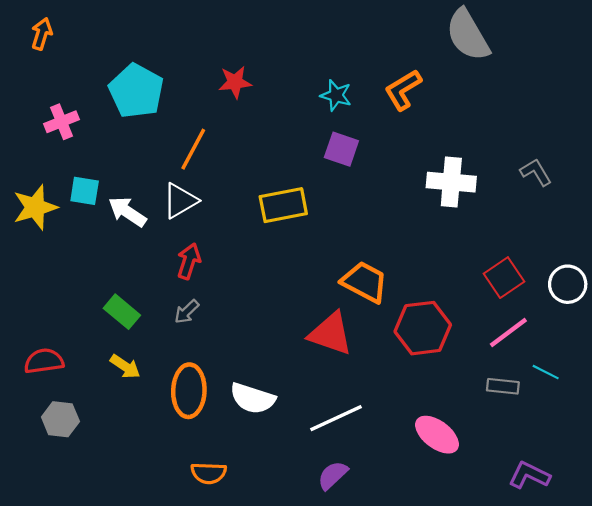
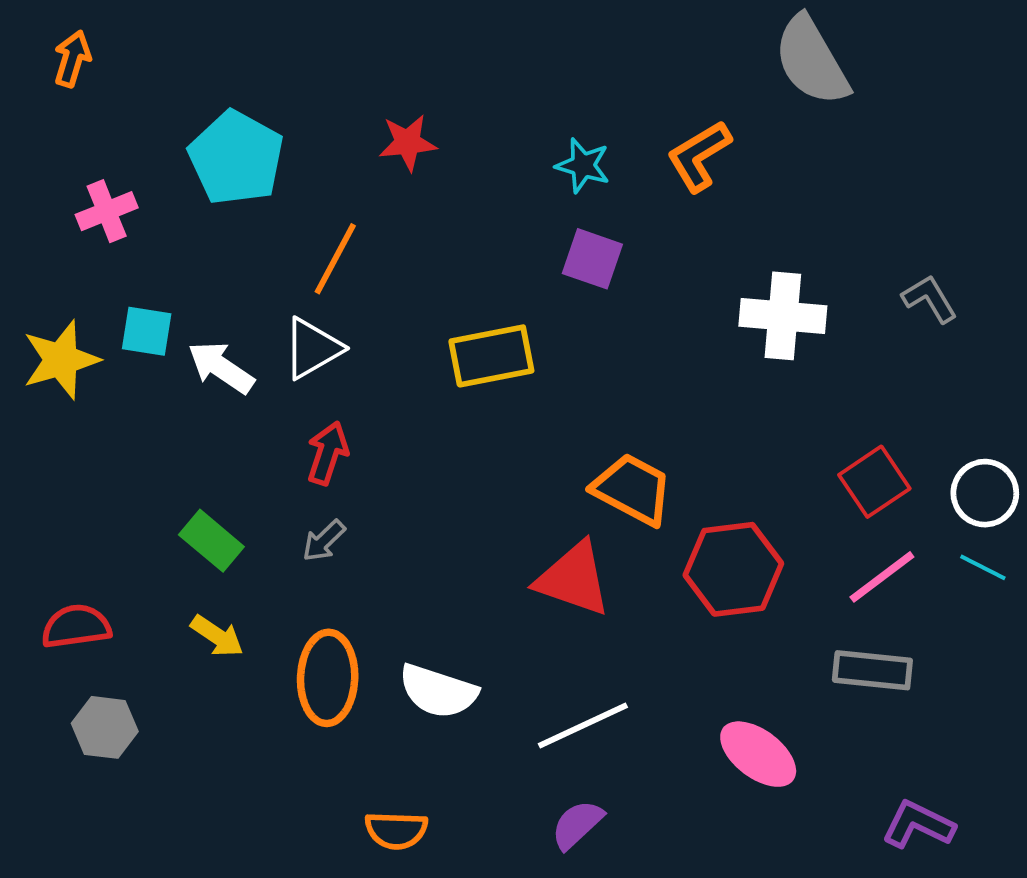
cyan line: (546, 372) -> (983, 567), moved
gray rectangle: (503, 386) -> (872, 670), size x1.4
orange semicircle: (209, 473) -> (396, 830), moved

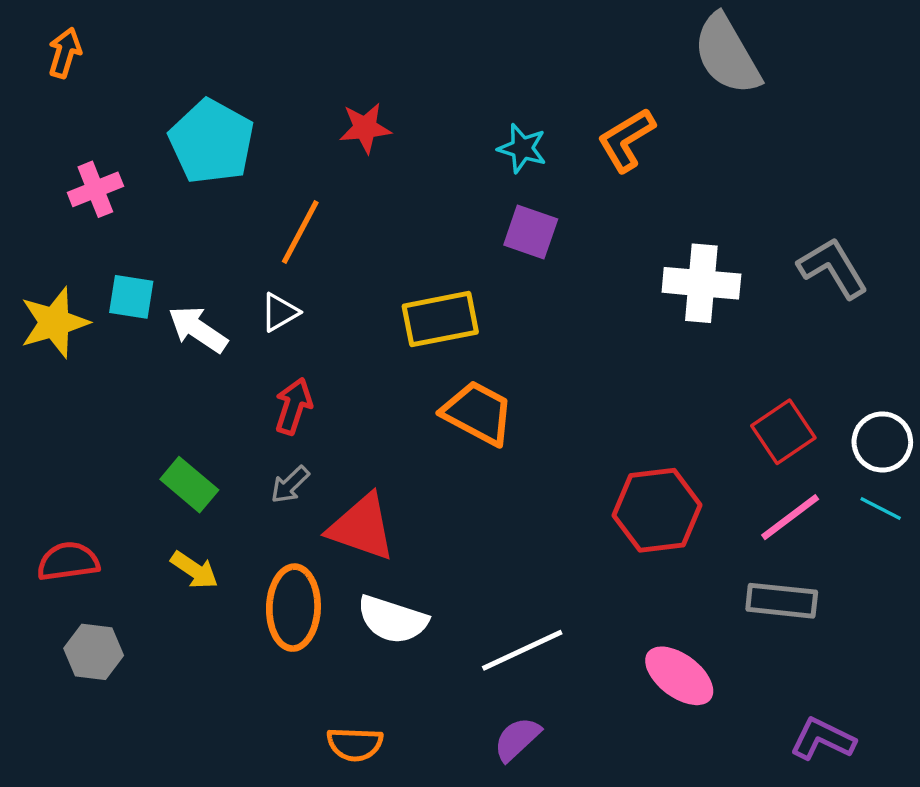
gray L-shape: (930, 299) -> (833, 268), size x1.4
white triangle: (312, 348) -> (280, 312), size x0.7
orange trapezoid: (632, 489) -> (478, 413), moved
red triangle: (573, 579) -> (362, 527), moved

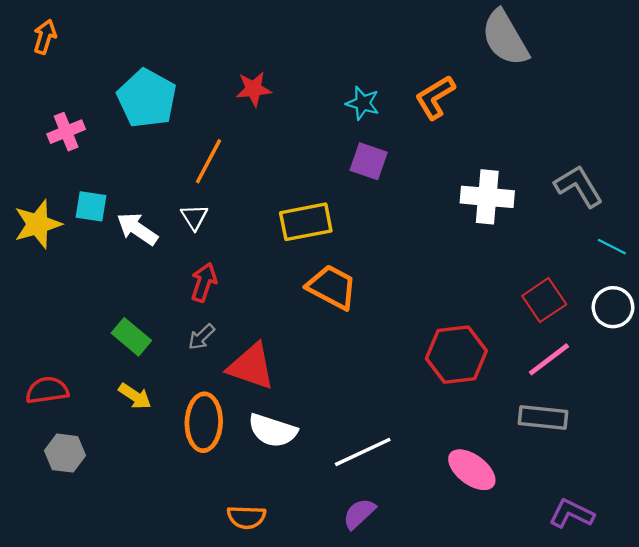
white triangle: (280, 312) -> (194, 217), turned -32
cyan line: (881, 509) -> (612, 247), moved

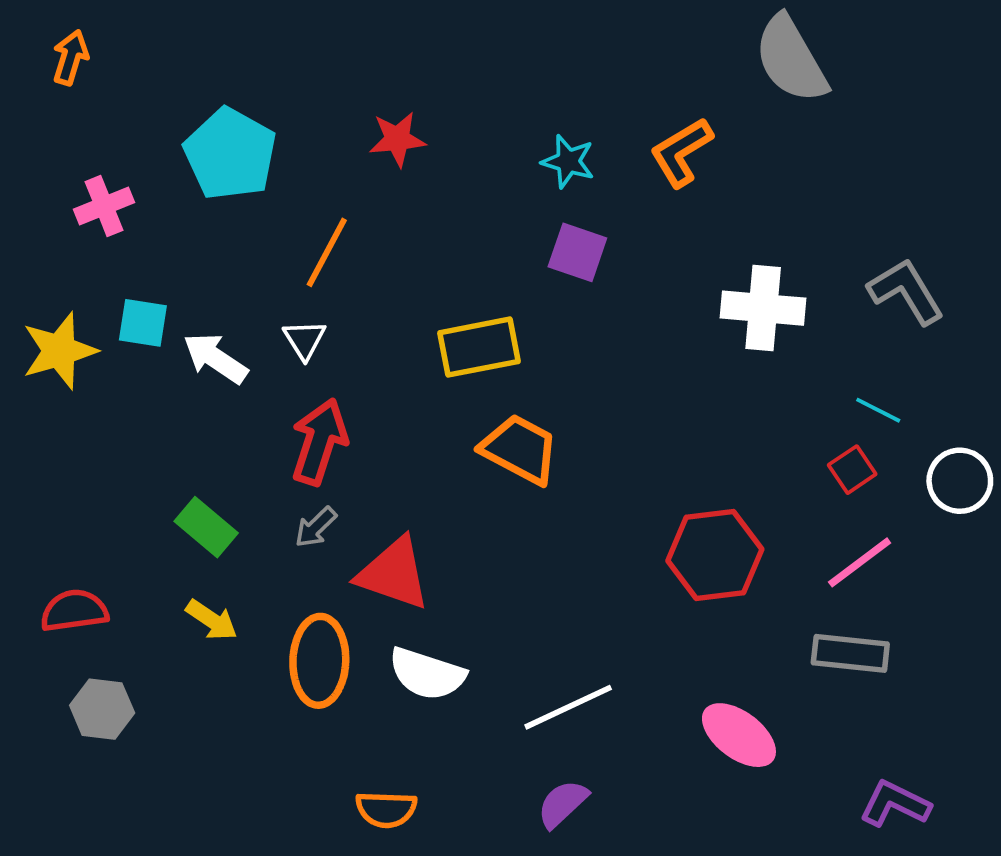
cyan line: (612, 247) -> (878, 410), moved
red arrow: (204, 282) -> (319, 442), size x1.4
red square: (544, 300) -> (852, 470), size x0.7

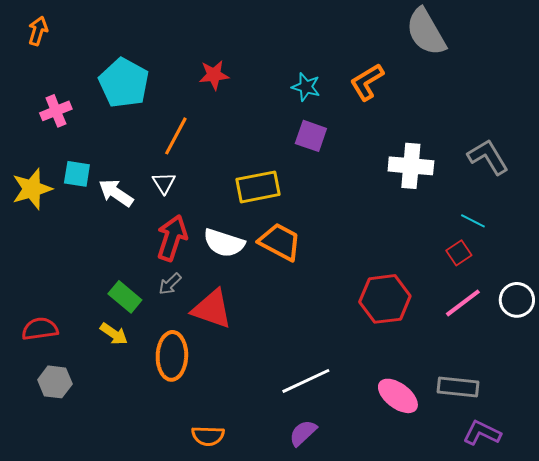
white circle: (960, 481) -> (517, 300), moved
green rectangle: (206, 527) -> (125, 297), moved
gray rectangle: (850, 653) -> (458, 387), moved
white semicircle: (427, 674) -> (224, 243), moved

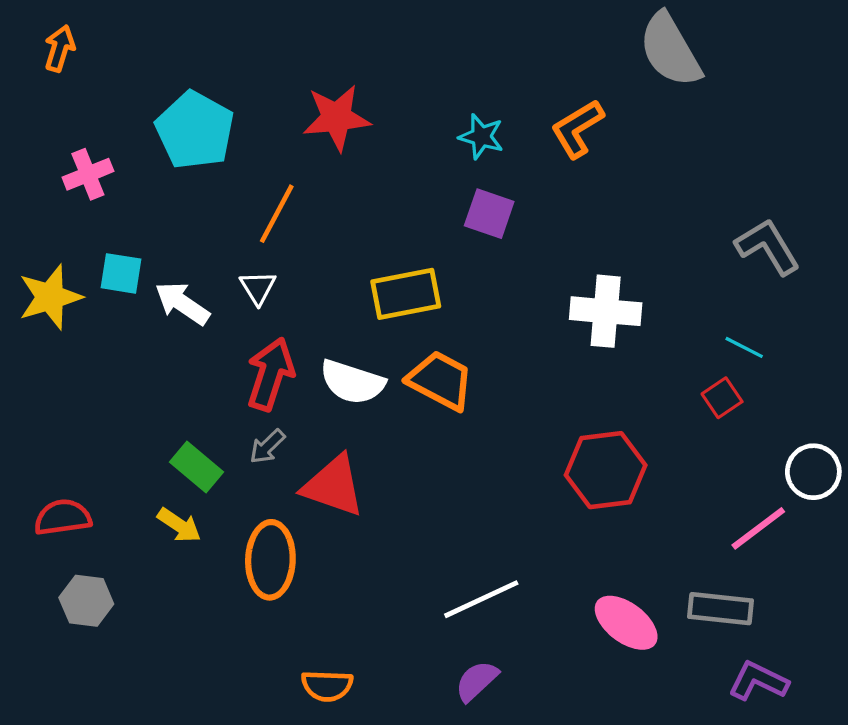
red star: (214, 75) -> (337, 118), size x1.4
white cross: (411, 166) -> (606, 311), moved
pink line: (463, 303) -> (758, 528), moved

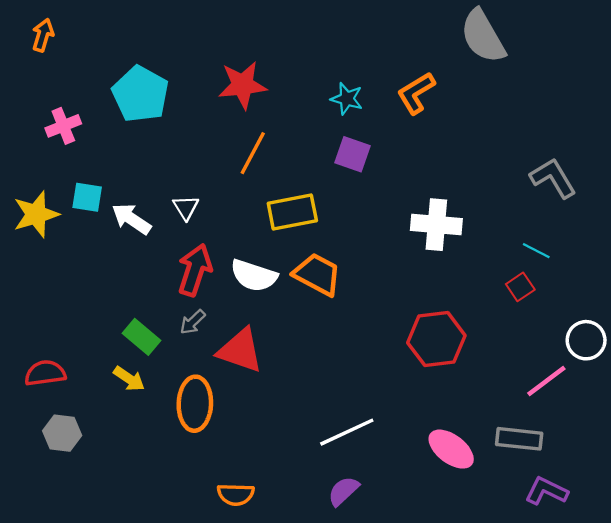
orange line: (277, 214) -> (253, 153), moved

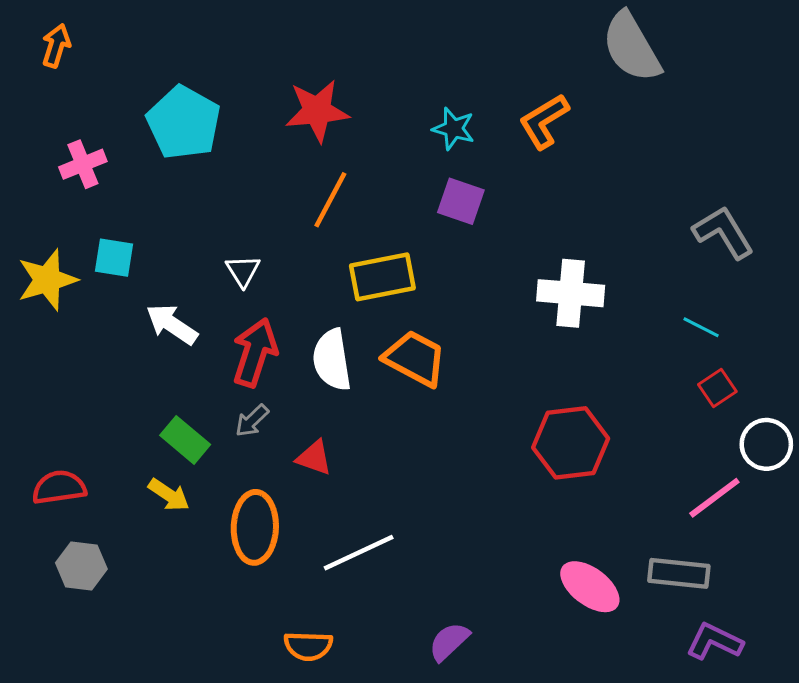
white arrow: (131, 219) -> (172, 324), moved
white semicircle: (254, 276) -> (332, 360), turned 63
red square: (520, 287) -> (717, 388), moved
red triangle: (240, 350) -> (314, 458), size x0.6
white line: (347, 432) -> (359, 553), moved

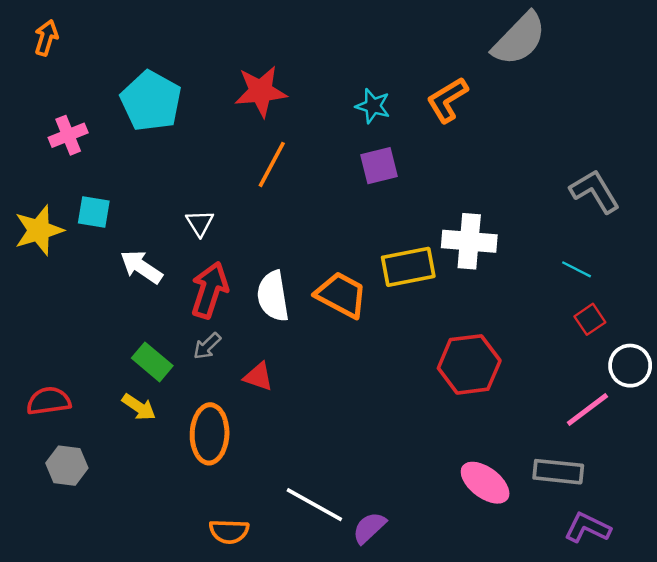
gray semicircle: (631, 47) -> (519, 39), turned -106
purple square: (461, 201) -> (379, 166), turned -33
yellow rectangle: (382, 277) -> (408, 267), moved
white line: (359, 553) -> (314, 505), moved, turned 54
orange semicircle: (308, 646) -> (229, 531), moved

